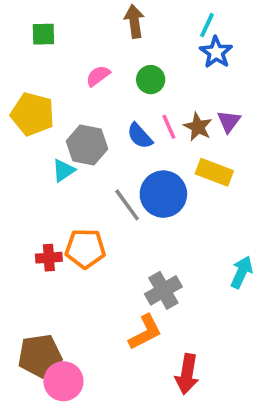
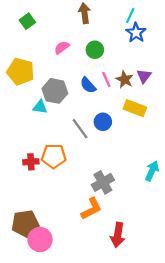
green square: (43, 34) -> (27, 21), turned -35
cyan triangle: (63, 170) -> (40, 107), turned 42
blue circle: (163, 194) -> (103, 122), size x0.6

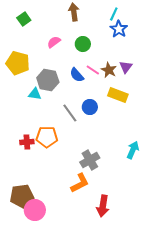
pink line: (106, 79) -> (93, 70), turned -32

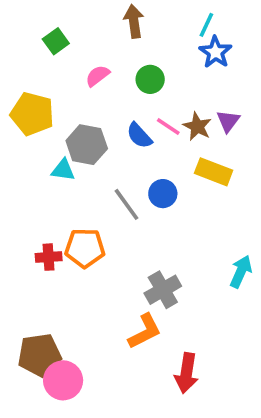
green square: (24, 19) -> (56, 41), moved

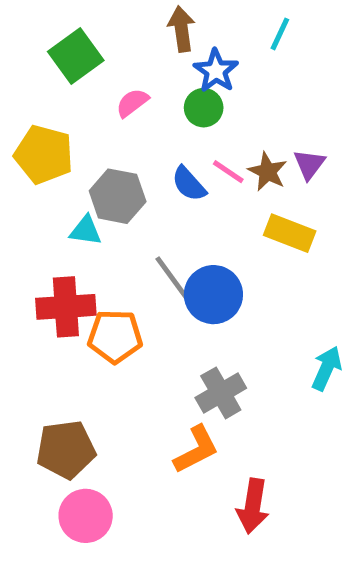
green square: (56, 41) -> (76, 56), size x1.5
blue star: (215, 52) -> (216, 71), moved
blue circle: (163, 194) -> (213, 295), moved, size x1.5
red cross: (49, 257) -> (66, 307), moved, size x1.6
brown pentagon: (39, 355) -> (66, 449), moved

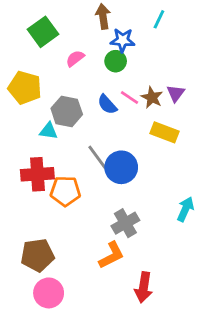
blue star: (216, 71) -> (123, 40), turned -30

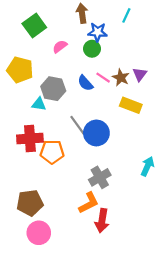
red arrow: (144, 287) -> (102, 221), moved

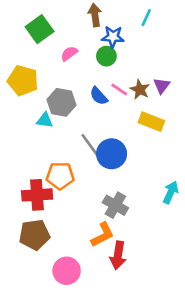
red cross: (30, 139) -> (37, 195), moved
gray cross: (100, 177) -> (115, 205), turned -30
pink circle: (39, 233) -> (67, 271), moved

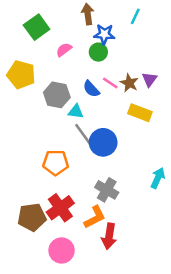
cyan triangle: (45, 120) -> (76, 111), moved
red cross: (37, 195) -> (60, 208), moved, turned -32

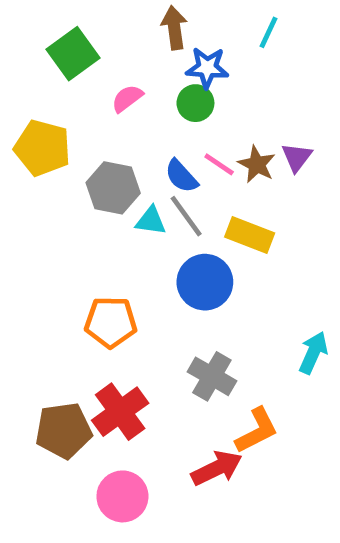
yellow rectangle: (140, 113) -> (250, 235), moved
gray line: (83, 134) -> (186, 216), moved
orange L-shape: (95, 217) -> (257, 430), moved
red arrow: (109, 236) -> (217, 468), turned -125

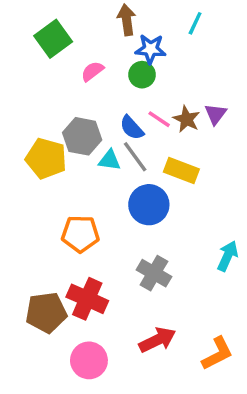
yellow pentagon: (42, 148) -> (46, 159), moved
red cross: (120, 412) -> (87, 299), turned -30
orange L-shape: (257, 430) -> (217, 354), moved

